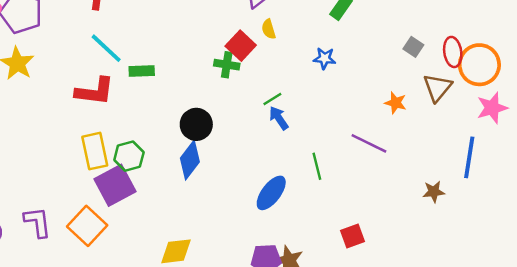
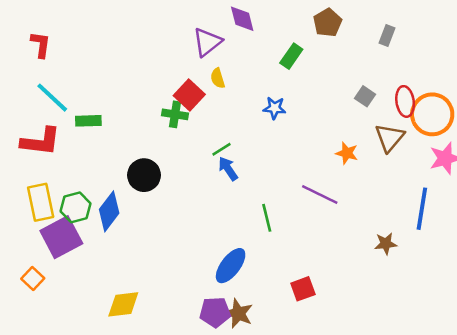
blue diamond: (190, 160) -> (109, 211), moved
blue ellipse: (271, 193) -> (231, 266), moved
orange square: (87, 226) -> (33, 279), size x0.6

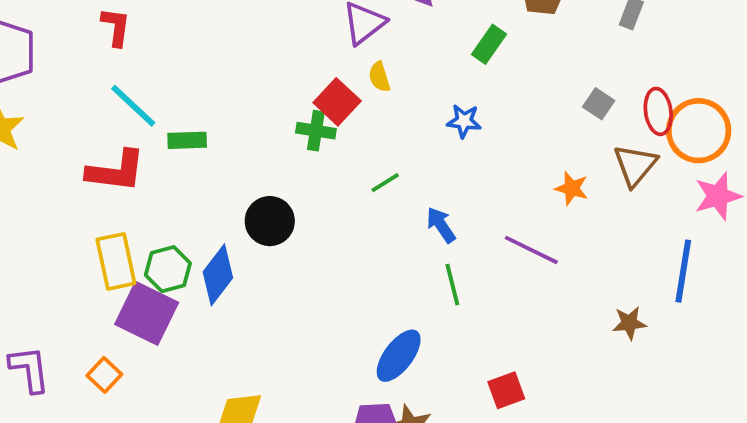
blue arrow: (228, 169) -> (441, 225), moved
purple square: (61, 237) -> (147, 313), turned -36

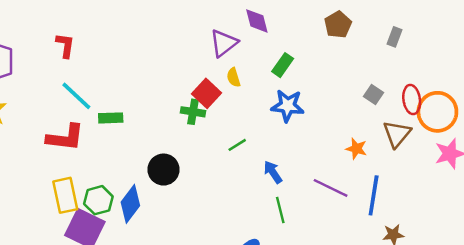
green rectangle: (489, 44) -> (283, 65), moved
blue star: (464, 121) -> (288, 106), size x1.5
blue line: (683, 271) -> (374, 195), moved

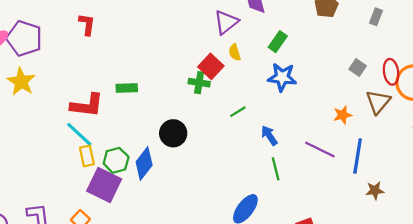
cyan line: (76, 96) -> (79, 134), moved
orange star: (356, 149) -> (343, 115), turned -30
yellow rectangle: (65, 195) -> (87, 156), size x0.7

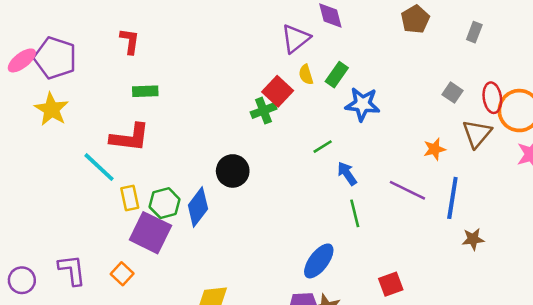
green rectangle: (278, 42) -> (337, 75), moved
green cross: (199, 83) -> (264, 111), turned -30
green rectangle: (127, 88) -> (145, 91), moved
green line: (238, 112) -> (323, 147), moved
cyan line: (79, 134) -> (99, 167), moved

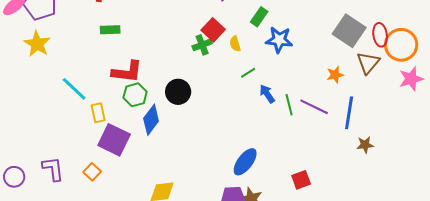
yellow semicircle: (306, 75) -> (235, 44), moved
gray square: (452, 93) -> (349, 31), size x2.0
red L-shape: (130, 138) -> (127, 72), moved
green hexagon: (165, 203) -> (135, 95), moved
green line: (355, 213) -> (289, 105), moved

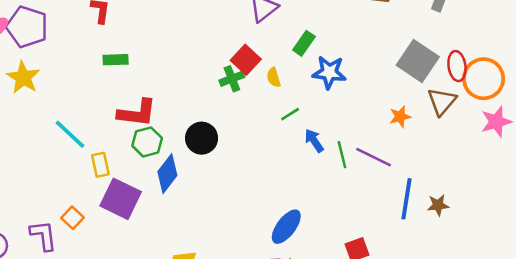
blue line: (349, 113) -> (406, 199), moved
orange square: (92, 172) -> (73, 218), moved

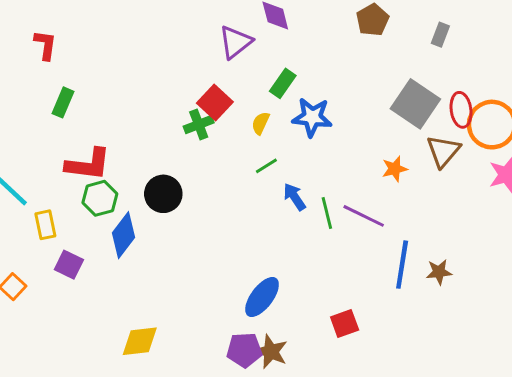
green rectangle: (116, 60) -> (63, 102), turned -65
yellow semicircle: (274, 77) -> (261, 123), moved, turned 42
purple square: (121, 199) -> (69, 265), size x0.6

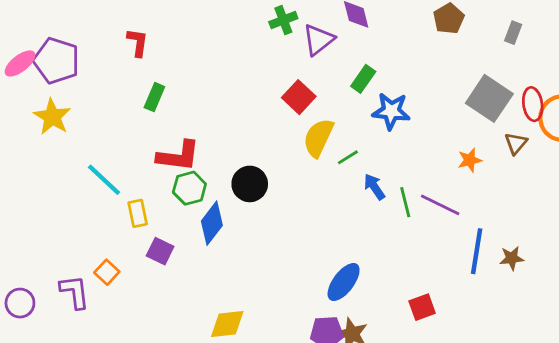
yellow semicircle: (261, 123) -> (318, 138), moved, size x1.8
green cross: (199, 125) -> (283, 20), moved
brown triangle: (443, 151) -> (516, 143), size x0.7

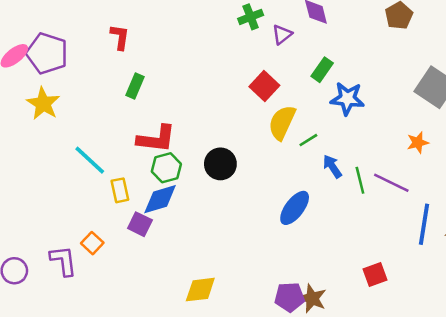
purple triangle: (318, 40) -> (282, 34), size x0.7
blue diamond: (212, 223) -> (160, 199), moved, turned 36
blue ellipse: (344, 282) -> (295, 208), moved

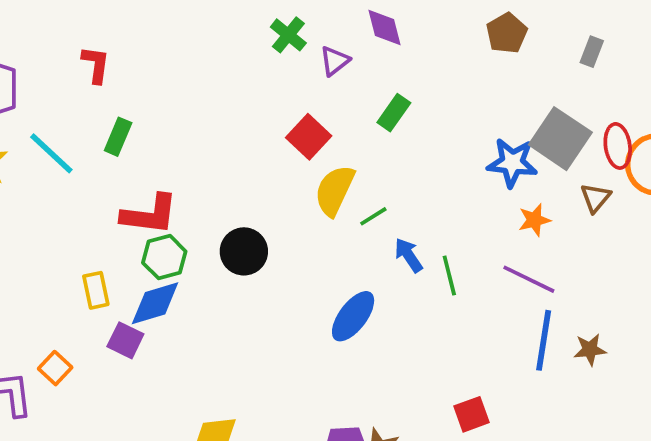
green cross: (251, 17) -> (288, 35), turned -30
blue star: (347, 99) -> (512, 163), moved
cyan line: (90, 160) -> (51, 153), moved
purple line: (391, 183) -> (529, 279), moved

